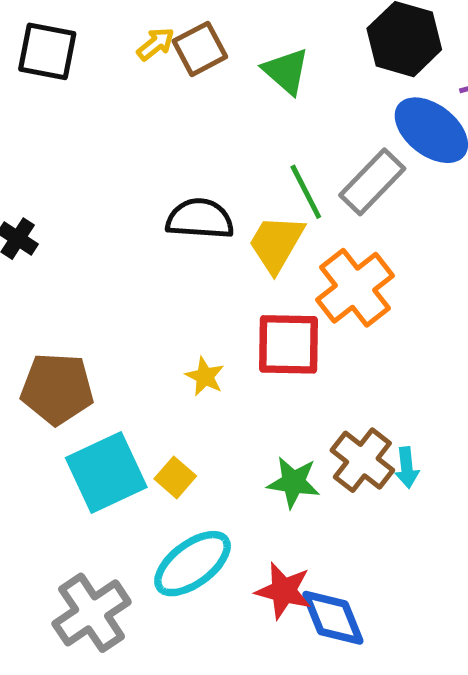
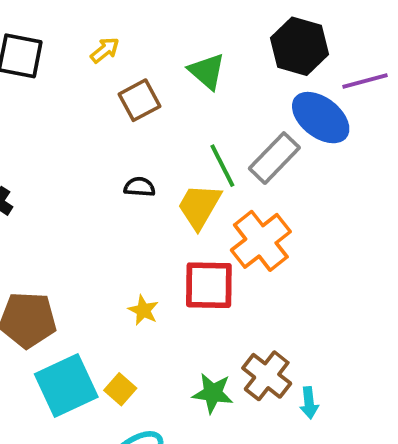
brown square: (200, 49) -> (139, 100), moved
black semicircle: (200, 219) -> (139, 187), size x0.6
cyan arrow: (407, 468) -> (309, 403), moved

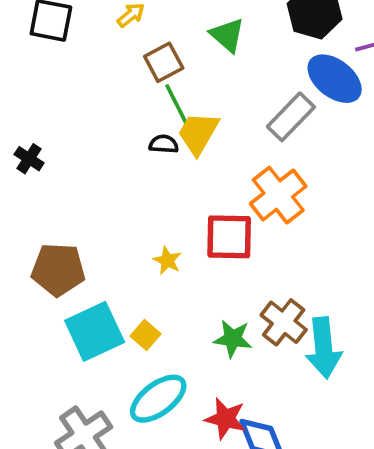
green line: (222, 166) -> (176, 104), moved
yellow trapezoid: (199, 206) -> (198, 133), moved
cyan arrow: (309, 403) -> (324, 348), size x2.0

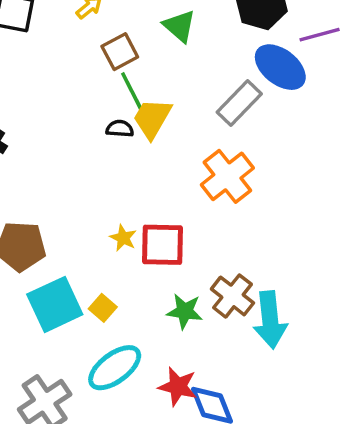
red square: (229, 237) -> (162, 245), moved

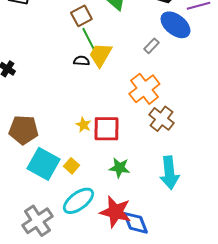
gray rectangle: (239, 103) -> (151, 46), size x0.6
brown cross: (232, 296) -> (161, 119), moved
cyan square: (55, 304) -> (43, 164), turned -36
red star: (178, 386) -> (115, 212), size x1.4

